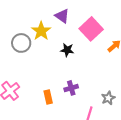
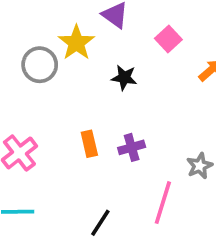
pink square: (91, 29) -> (168, 39), size x0.6
orange rectangle: (48, 97) -> (89, 144), moved

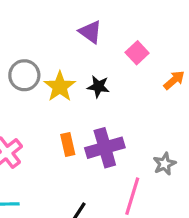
yellow star: (76, 43) -> (60, 87), moved
purple cross: (132, 147) -> (105, 148), size x1.6

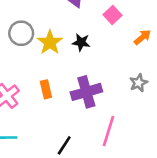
orange rectangle: (68, 145) -> (46, 89), moved
gray star: (164, 164) -> (139, 83), moved

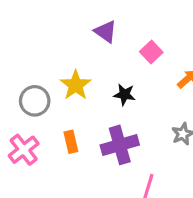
gray circle: (21, 33) -> (35, 101), moved
black star: (81, 42) -> (124, 95), moved

